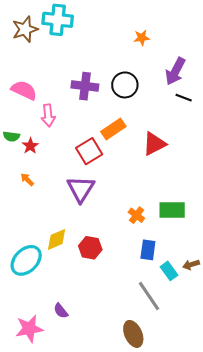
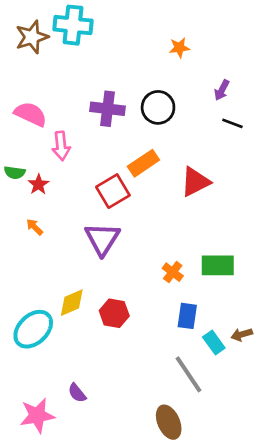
purple arrow: (175, 71) -> (222, 90), size x0.6

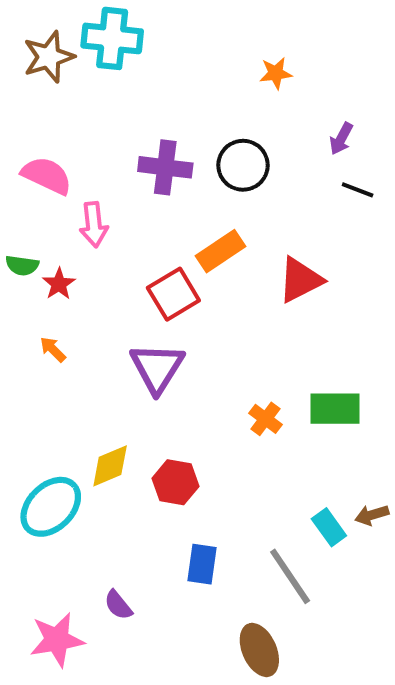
blue rectangle: (187, 316) -> (202, 564), moved

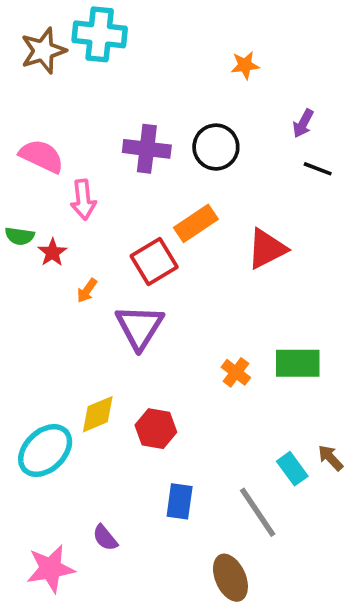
orange arrow: (53, 349) -> (87, 291), moved, turned -100
brown arrow: (372, 515) -> (330, 458), turned 64

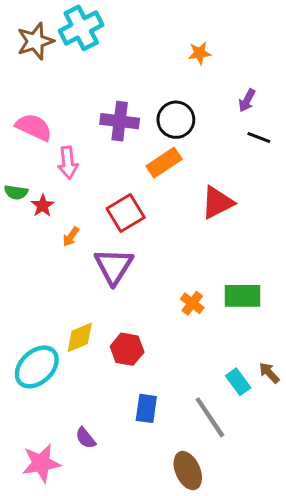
cyan cross: (100, 34) -> (81, 28), turned -33
orange rectangle: (196, 223) -> (164, 163), moved

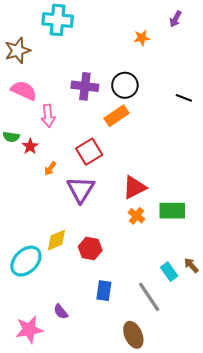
cyan cross: (81, 28) -> (58, 20), turned 32
brown star: (35, 41) -> (18, 51), moved
purple arrow: (247, 100) -> (175, 19), moved
red triangle: (217, 203) -> (134, 187), moved

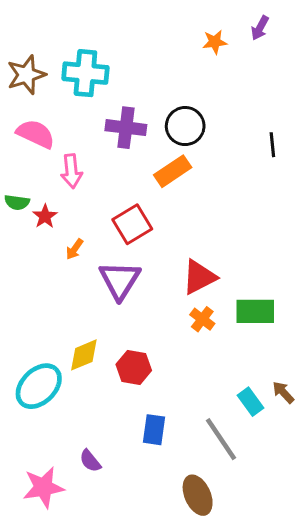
cyan cross: (58, 20) -> (85, 73), moved
orange star: (142, 38) -> (215, 42), moved
black line: (184, 98) -> (272, 145), turned 63

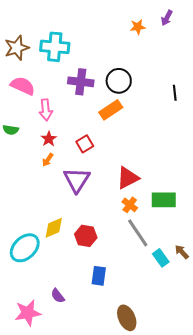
red star: (45, 216) -> (49, 139), moved
red square: (132, 224) -> (85, 144), size x0.7
gray line: (221, 439) -> (138, 233), moved

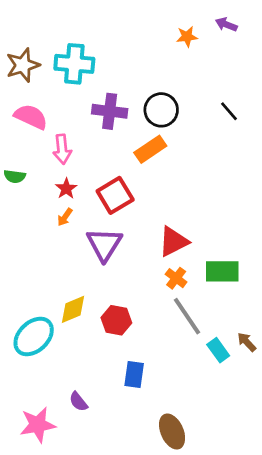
purple arrow: (167, 18) -> (226, 24), turned 84
black line: (175, 93) -> (229, 111), moved, turned -35
red square: (85, 144) -> (115, 195), size x1.5

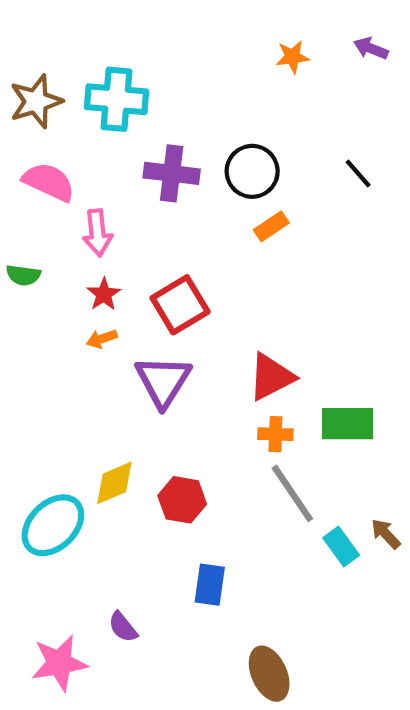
purple arrow: (226, 24) -> (371, 48), moved
orange rectangle: (150, 149) -> (271, 226), moved, size x0.7
orange arrow: (65, 217) -> (102, 339), turned 36
orange cross: (176, 278) -> (275, 434), turned -35

